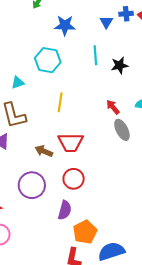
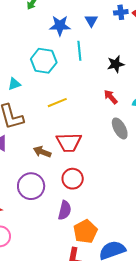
blue triangle: (106, 22) -> (91, 21), moved
cyan line: (95, 55) -> (79, 51), moved
yellow line: (60, 102) -> (57, 103), turned 60
red arrow: (113, 107) -> (111, 97), moved

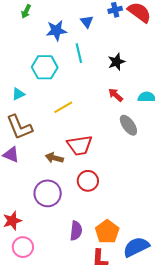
purple semicircle: (65, 210) -> (76, 231), moved

